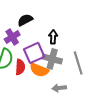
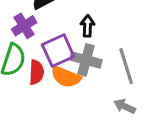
gray arrow: (59, 88) -> (125, 106), moved, turned 32

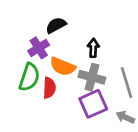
purple square: (58, 51) -> (93, 104), moved
orange semicircle: (66, 77) -> (63, 67), moved

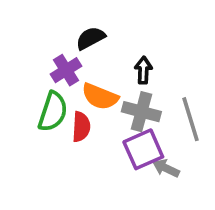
gray arrow: (125, 117) -> (166, 168), moved

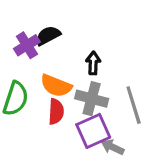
purple cross: (66, 70) -> (27, 45), moved
red semicircle: (81, 127) -> (56, 112), moved

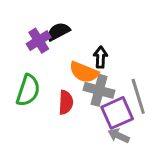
orange semicircle: (56, 86) -> (84, 72), moved
purple square: (93, 131) -> (117, 113), moved

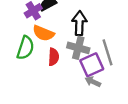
black arrow: (101, 57) -> (79, 23), size x1.5
orange semicircle: (84, 72) -> (43, 33), moved

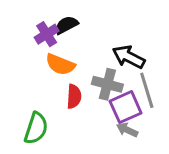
black arrow: (79, 23) -> (129, 57), moved, turned -65
green semicircle: (25, 48) -> (36, 128), moved

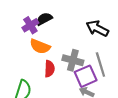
black arrow: (129, 57) -> (97, 28), moved

